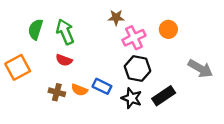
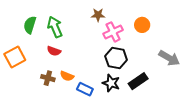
blue rectangle: (102, 86) -> (85, 89), moved

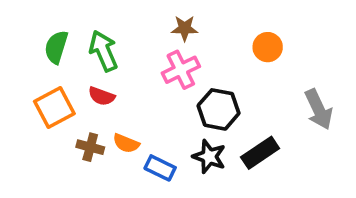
pink cross: (113, 32) -> (181, 70), moved
orange square: (15, 57) -> (54, 107), moved
gray arrow: (169, 58) -> (319, 109), turned 35

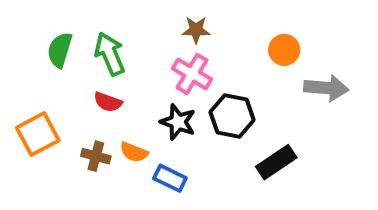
pink cross: (181, 70) -> (192, 74), turned -33
orange square: (54, 107) -> (38, 134), moved
gray arrow: (319, 109) -> (326, 88), moved, turned -60
black star: (209, 157) -> (178, 122), moved

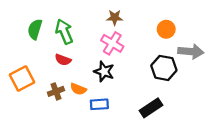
black hexagon: (232, 116) -> (164, 68), moved
brown cross: (96, 156) -> (56, 91), turned -35
black rectangle: (276, 162) -> (151, 108), moved
blue rectangle: (170, 178) -> (99, 104), turned -30

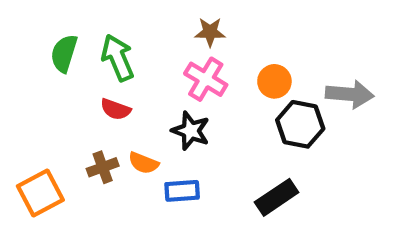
orange circle: (166, 29) -> (274, 81), moved
orange square: (22, 78) -> (40, 193), moved

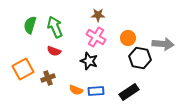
orange semicircle: (143, 163) -> (76, 90), moved
blue rectangle: (182, 191) -> (96, 91), moved
orange square: (40, 193) -> (23, 69), moved

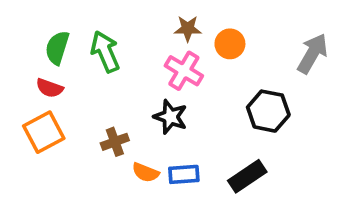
orange circle: (128, 38) -> (230, 44), moved
gray arrow: (163, 44) -> (312, 53), moved, turned -65
red semicircle: (54, 51) -> (50, 88), moved
brown cross: (48, 78) -> (115, 142), moved

